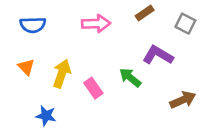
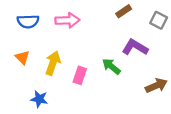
pink arrow: (96, 24) -> (67, 20), moved
pink rectangle: (93, 88) -> (80, 75), turned 54

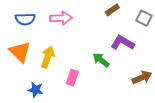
orange triangle: (22, 57) -> (20, 52), size x1.6
pink rectangle: (80, 75) -> (72, 77), moved

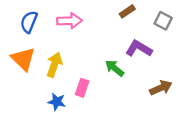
blue semicircle: (25, 19) -> (29, 22), turned 114
blue star: (35, 90) -> (57, 102), moved

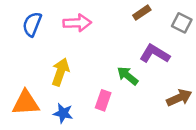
orange triangle: (23, 59) -> (26, 103), moved, turned -48
pink rectangle: (82, 88) -> (103, 100), moved

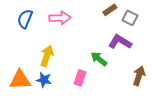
gray square: (182, 23) -> (130, 18), moved
brown arrow: (179, 98) -> (139, 76), turned -48
blue star: (63, 113) -> (44, 80), moved

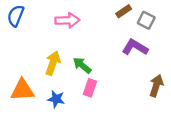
blue semicircle: (25, 19) -> (16, 16), moved
green arrow: (99, 59) -> (82, 65), moved
blue star: (44, 80) -> (56, 99), moved

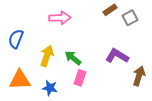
blue semicircle: (16, 16) -> (16, 39), moved
gray square: (146, 20) -> (130, 18), turned 35
purple L-shape: (135, 47) -> (117, 56), moved

